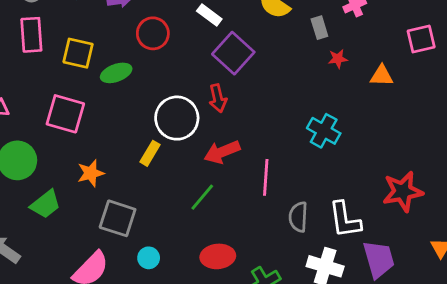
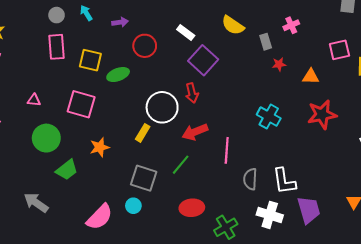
red star: (403, 191) -> (322, 114), moved
gray square: (118, 218) -> (144, 178), moved
cyan circle: (149, 258) -> (133, 206), moved

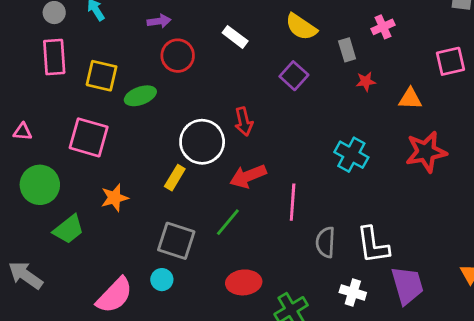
purple arrow: (120, 22) -> (159, 21), moved
purple square: (203, 60) -> (294, 76), moved, size x0.7
white cross: (270, 215) -> (353, 292), size x0.7

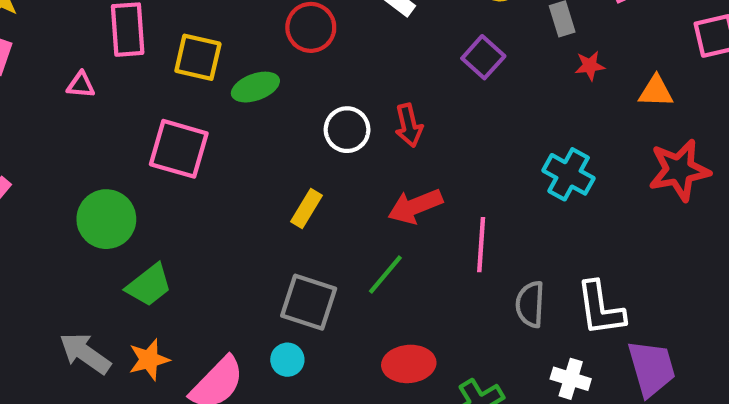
pink triangle: (23, 132) -> (81, 85), moved
white circle: (202, 142) -> (347, 130), moved, size x0.7
orange star: (114, 198) -> (149, 360), moved

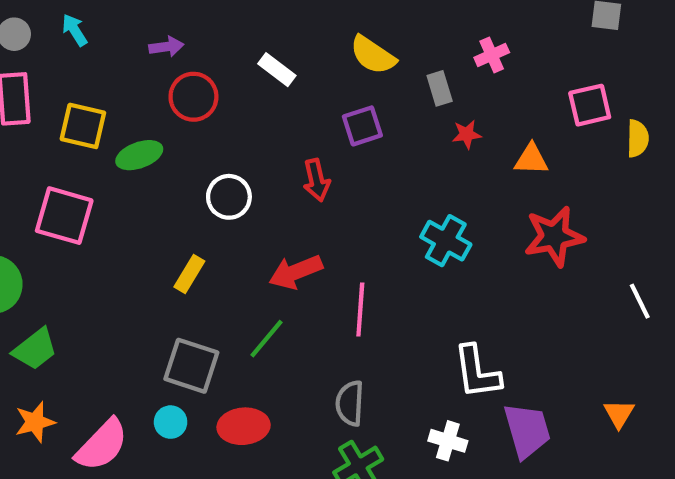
purple square: (483, 57) -> (362, 126), turned 30
red arrow: (409, 125) -> (317, 180), moved
gray semicircle: (530, 304) -> (350, 403), moved
red ellipse: (409, 364) -> (244, 426), moved

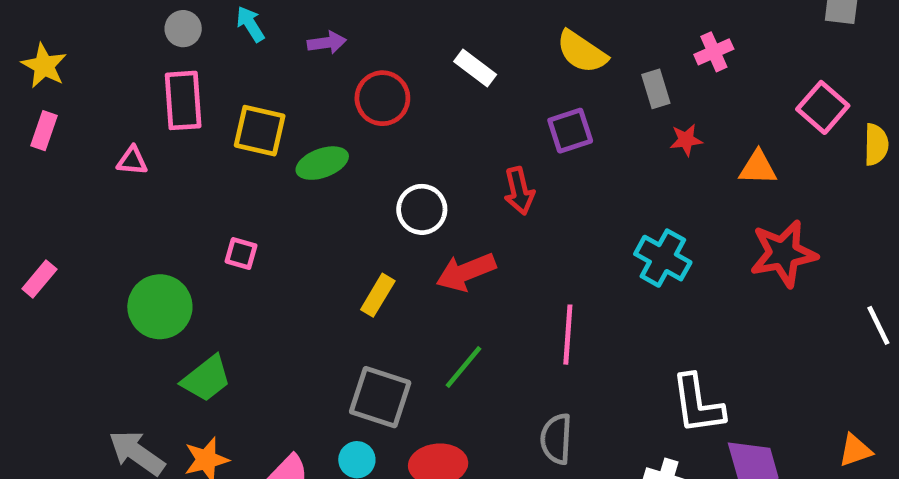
purple arrow: (166, 47) -> (327, 43), moved
pink square: (590, 105) -> (823, 107), turned -36
pink square: (64, 216) -> (241, 253), moved, size x0.5
red arrow: (296, 272) -> (466, 272), moved
orange triangle: (619, 414) -> (855, 450), turned 40

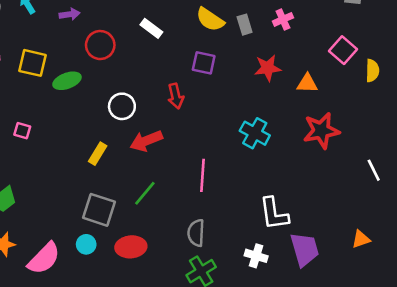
gray rectangle: (656, 89) -> (245, 25), moved
purple square: (570, 131) -> (204, 63), turned 30
red star: (686, 140) -> (268, 68), size x1.5

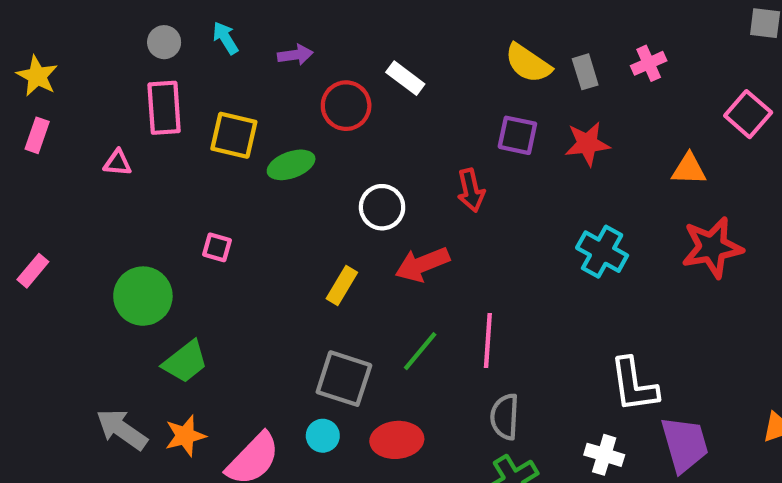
white rectangle: (151, 28) -> (405, 78), moved
red star: (268, 68) -> (587, 144), moved
pink line: (202, 175) -> (488, 341), moved

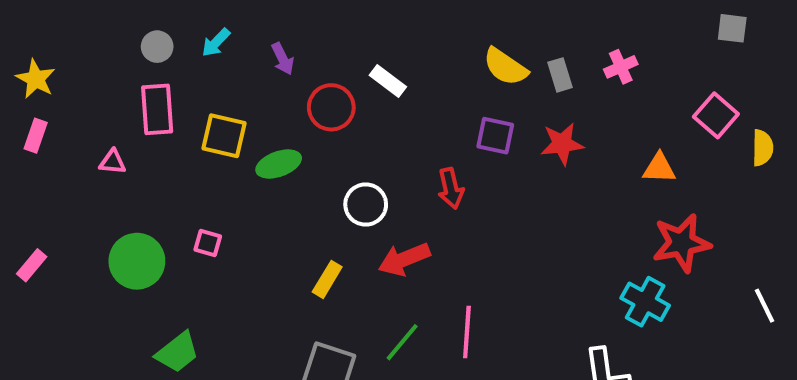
cyan arrow: (225, 38) -> (216, 43), turned -104
purple arrow: (295, 55) -> (283, 59), turned 72
cyan cross: (602, 252) -> (645, 302), moved
green circle: (143, 296) -> (137, 261), moved

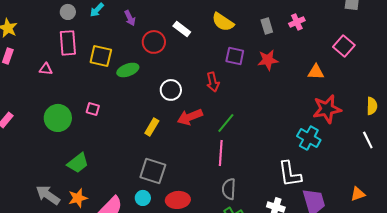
yellow semicircle: (505, 67) -> (223, 22), moved
yellow semicircle: (763, 148) -> (372, 106), moved
green line: (402, 342) -> (226, 123), moved

